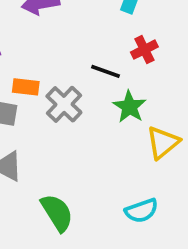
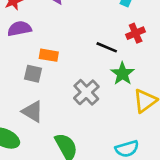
gray cross: (64, 104) -> (86, 92), moved

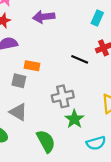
green star: (122, 74) -> (74, 119), moved
gray cross: (86, 92) -> (63, 96), turned 30

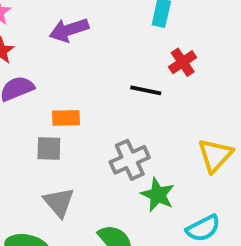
gray triangle: (18, 112) -> (59, 202), turned 30

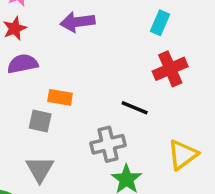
red cross: (183, 62) -> (170, 69), size x1.4
black line: (146, 90) -> (135, 108), moved

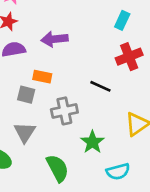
purple arrow: (77, 22) -> (54, 39), moved
gray cross: (108, 144) -> (64, 111), moved

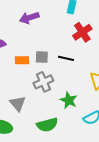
purple arrow: (54, 39) -> (29, 18), moved
gray square: (26, 95) -> (42, 57), moved
green semicircle: (58, 168) -> (47, 125), turned 115

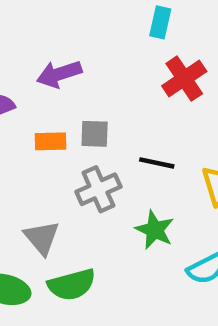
purple arrow: (29, 18) -> (59, 74), moved
black line: (66, 58) -> (157, 163), moved
green semicircle: (47, 125) -> (72, 285), moved

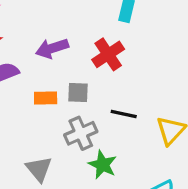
red cross: (184, 79) -> (108, 54), moved
green star: (155, 230) -> (103, 165), moved

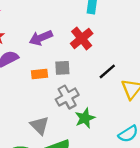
black line: (124, 114) -> (107, 71), moved, turned -48
green star: (103, 165) -> (85, 118), turned 30

